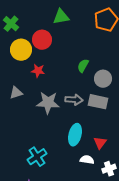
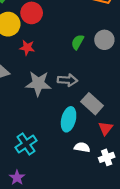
gray circle: (103, 79) -> (104, 40), moved
gray rectangle: (98, 102) -> (92, 104), moved, turned 30
red triangle: (100, 143) -> (106, 128), moved

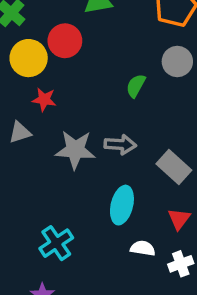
gray circle: (104, 40) -> (177, 62), moved
red star: (27, 48) -> (44, 100), moved
gray rectangle: (92, 104) -> (174, 167), moved

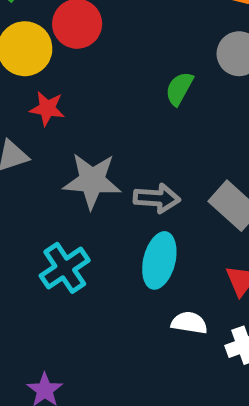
gray arrow: (120, 145) -> (157, 198), moved
cyan cross: (56, 243) -> (65, 268), moved

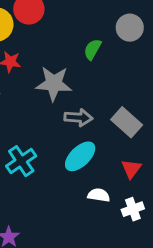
gray star: (92, 181) -> (54, 83), moved
cyan ellipse: (159, 260) -> (80, 156), turned 32

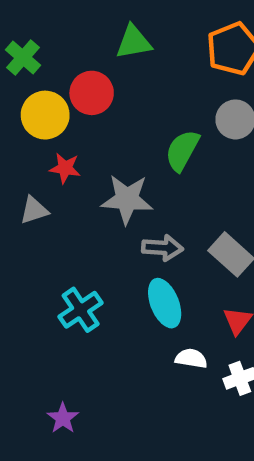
green semicircle: (93, 49) -> (182, 150), size x1.4
cyan ellipse: (80, 156) -> (165, 303), turned -68

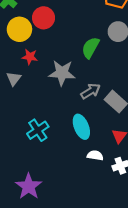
gray triangle: (34, 210) -> (14, 79), turned -35
gray arrow: (162, 248) -> (91, 91), moved, turned -36
purple star: (63, 418) -> (29, 186), size x1.6

